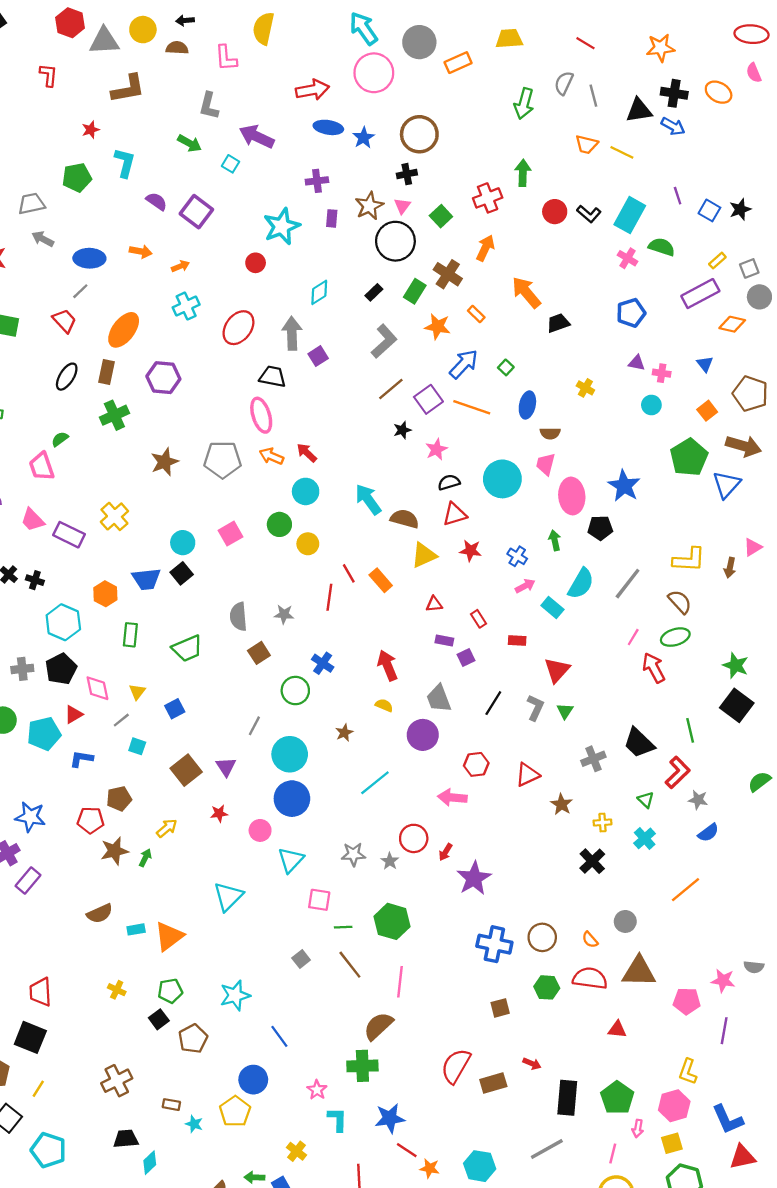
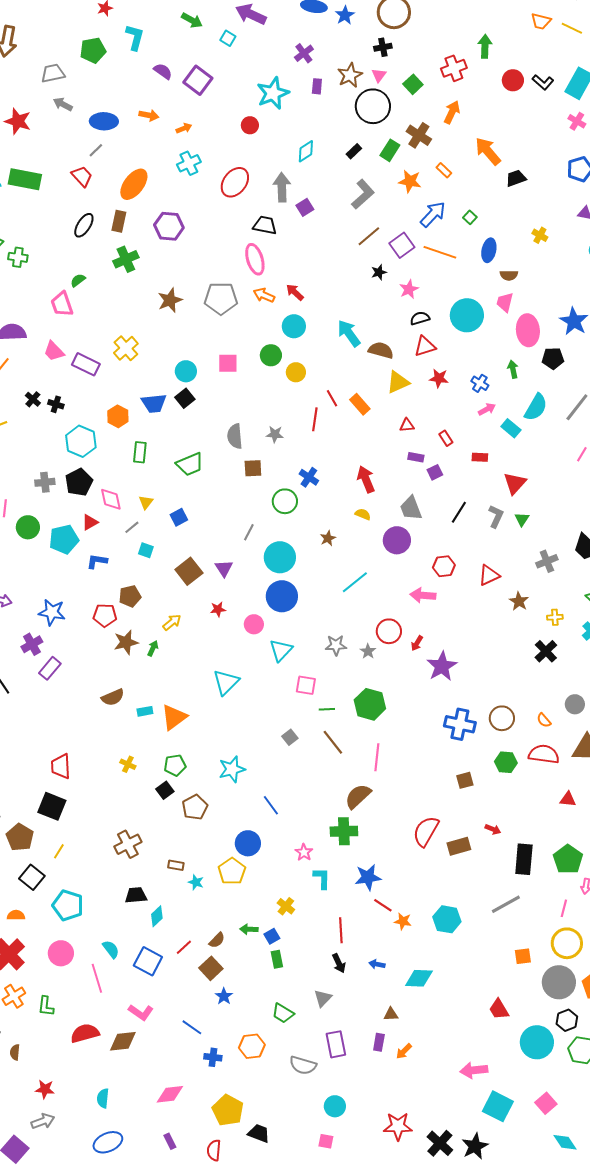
purple cross: (317, 181) -> (304, 53), turned -30
pink square: (230, 534) -> (228, 363), turned 30
brown square: (259, 653) -> (253, 468), turned 30

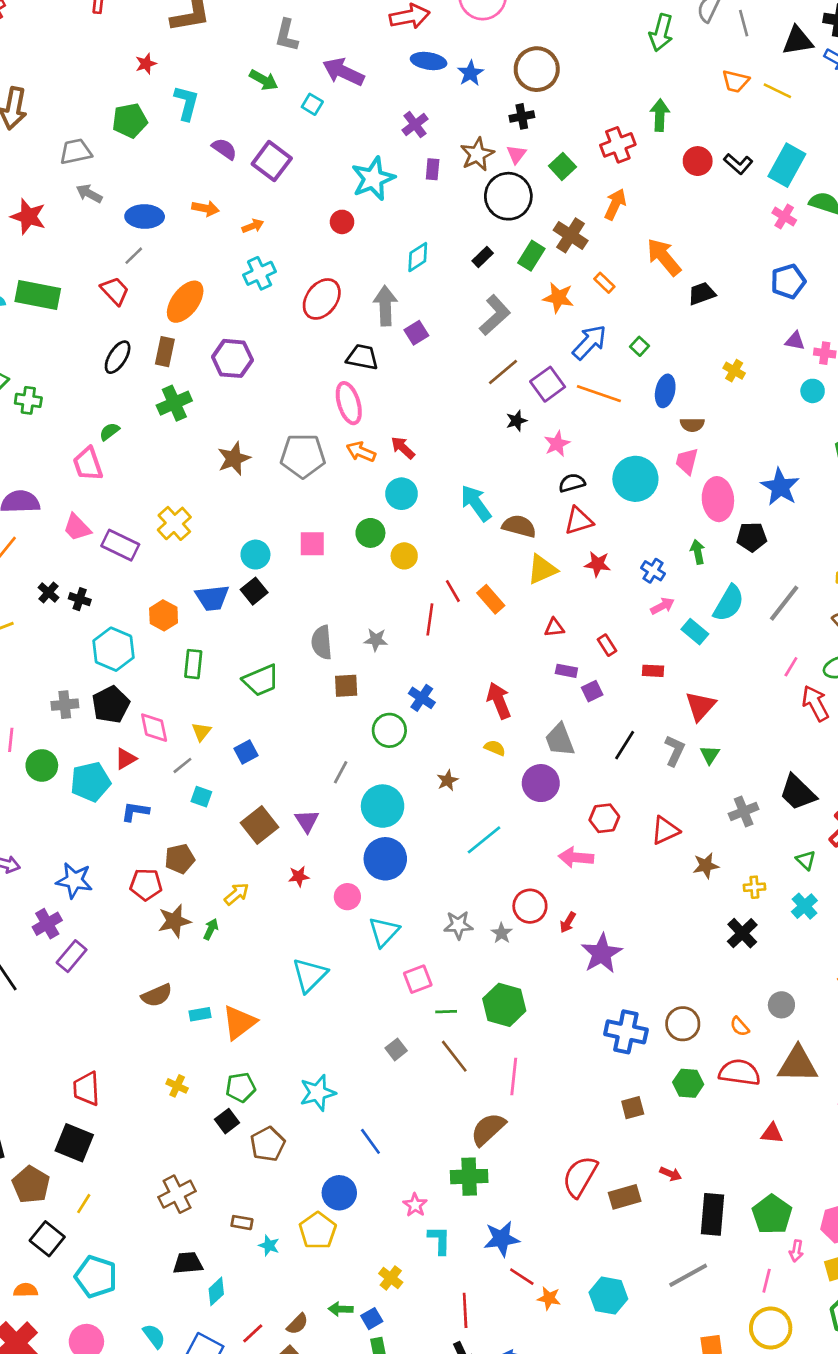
brown star: (519, 601) -> (706, 866), turned 30
pink square: (306, 685) -> (418, 979), turned -30

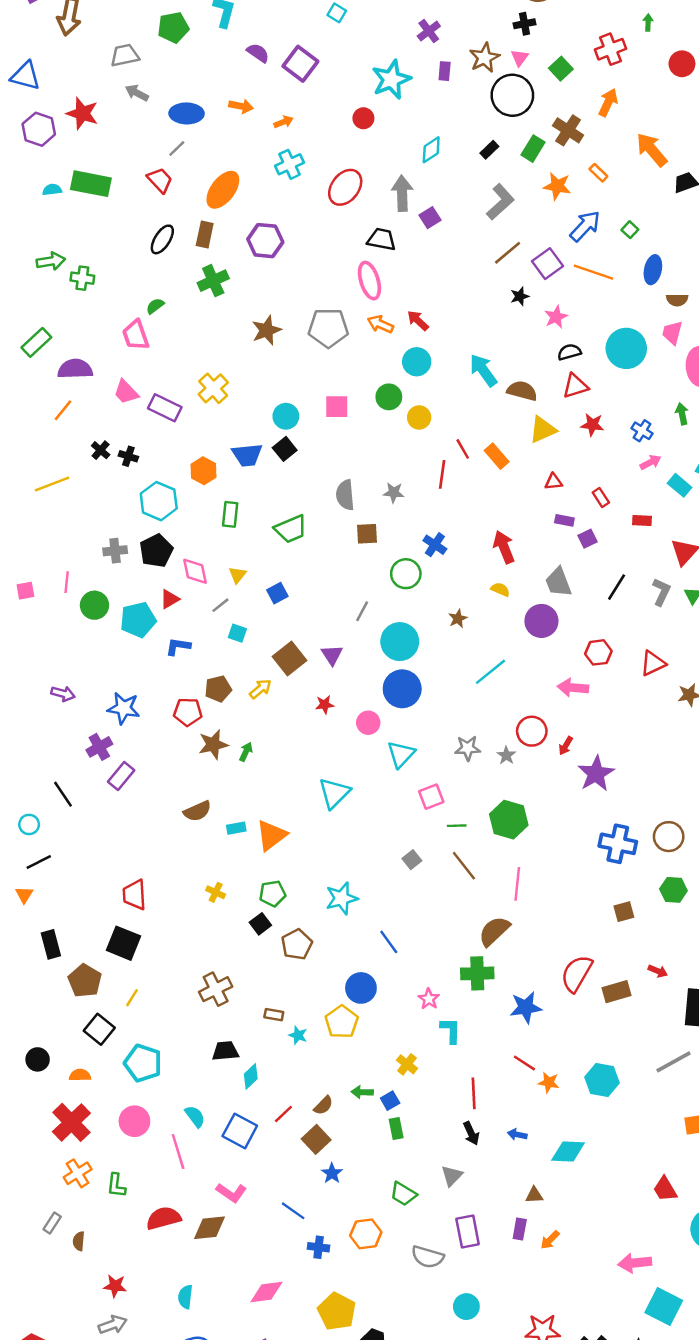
green arrow: (660, 115) -> (648, 23), size x0.6
yellow arrow: (237, 894) -> (260, 689), moved
blue star: (502, 1239) -> (526, 1007), moved

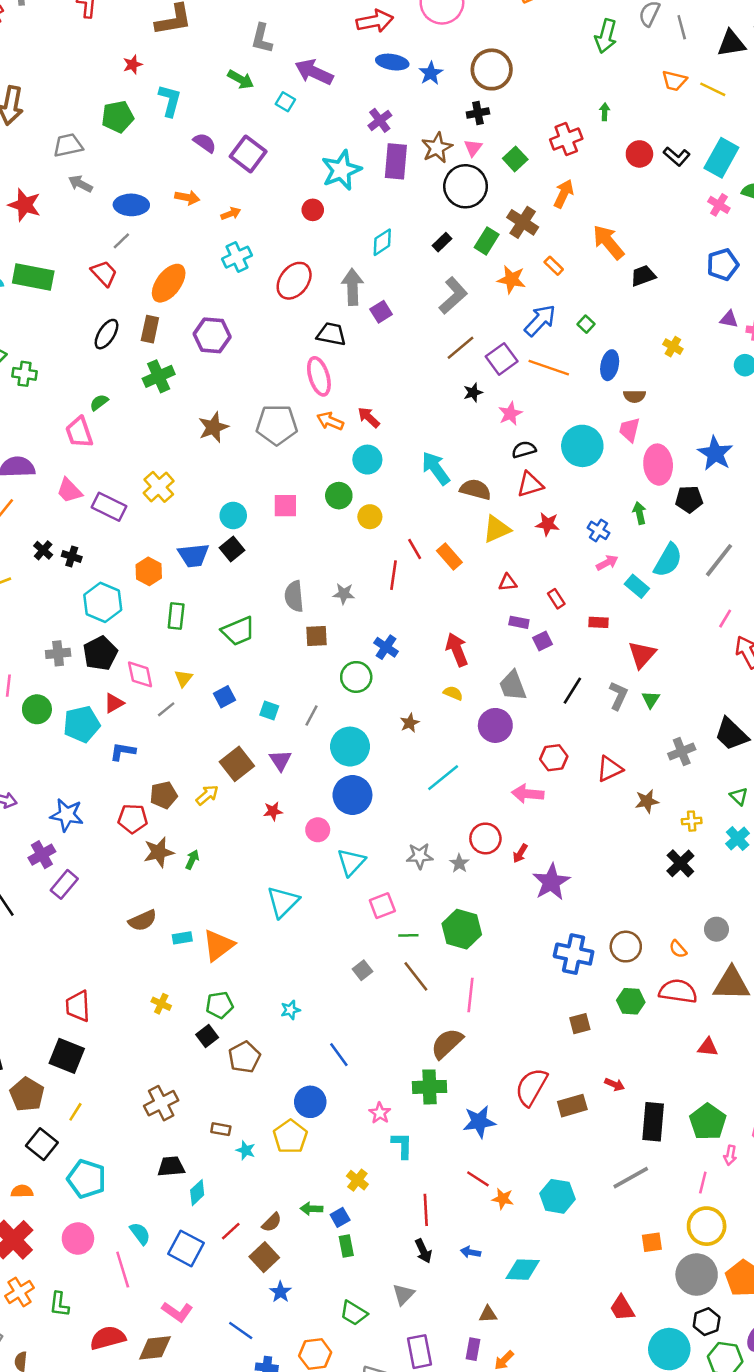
purple rectangle: (445, 71) -> (396, 161), size x1.8
cyan square: (237, 633) -> (269, 711), moved
cyan star: (342, 898) -> (290, 1010), size x0.6

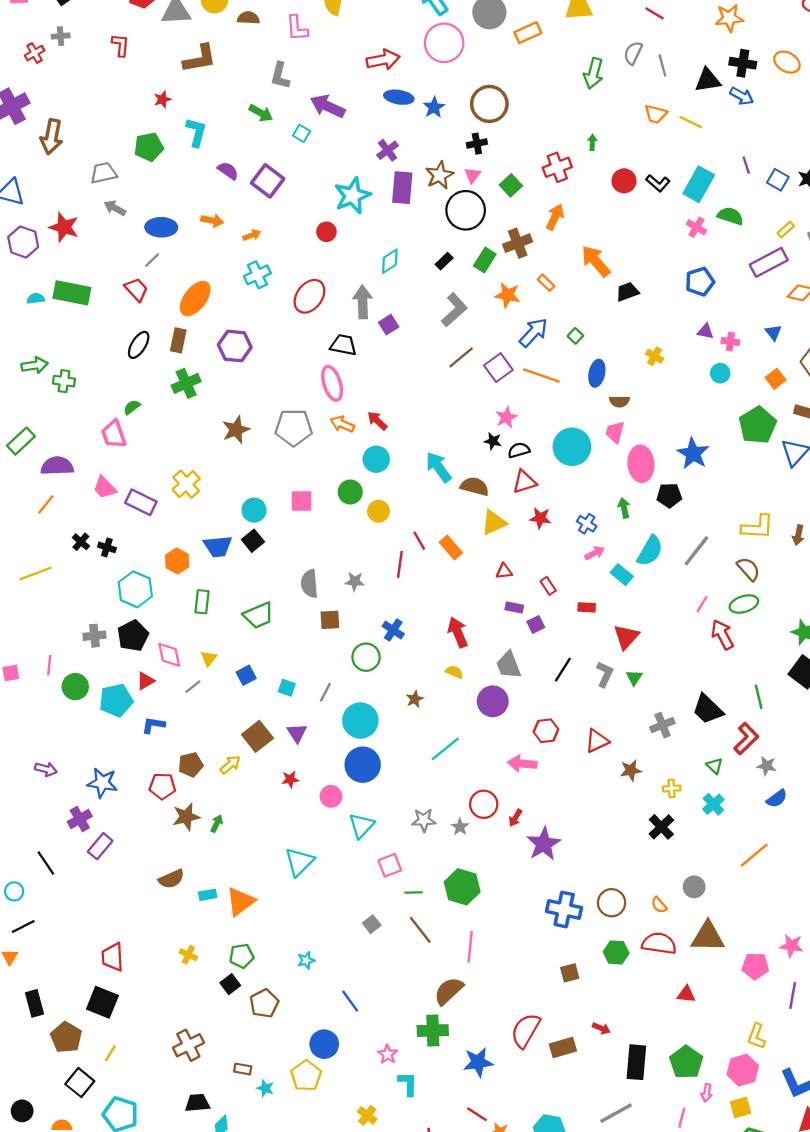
brown cross: (523, 222) -> (518, 243), turned 36
black star: (473, 392) -> (493, 441), moved, turned 30

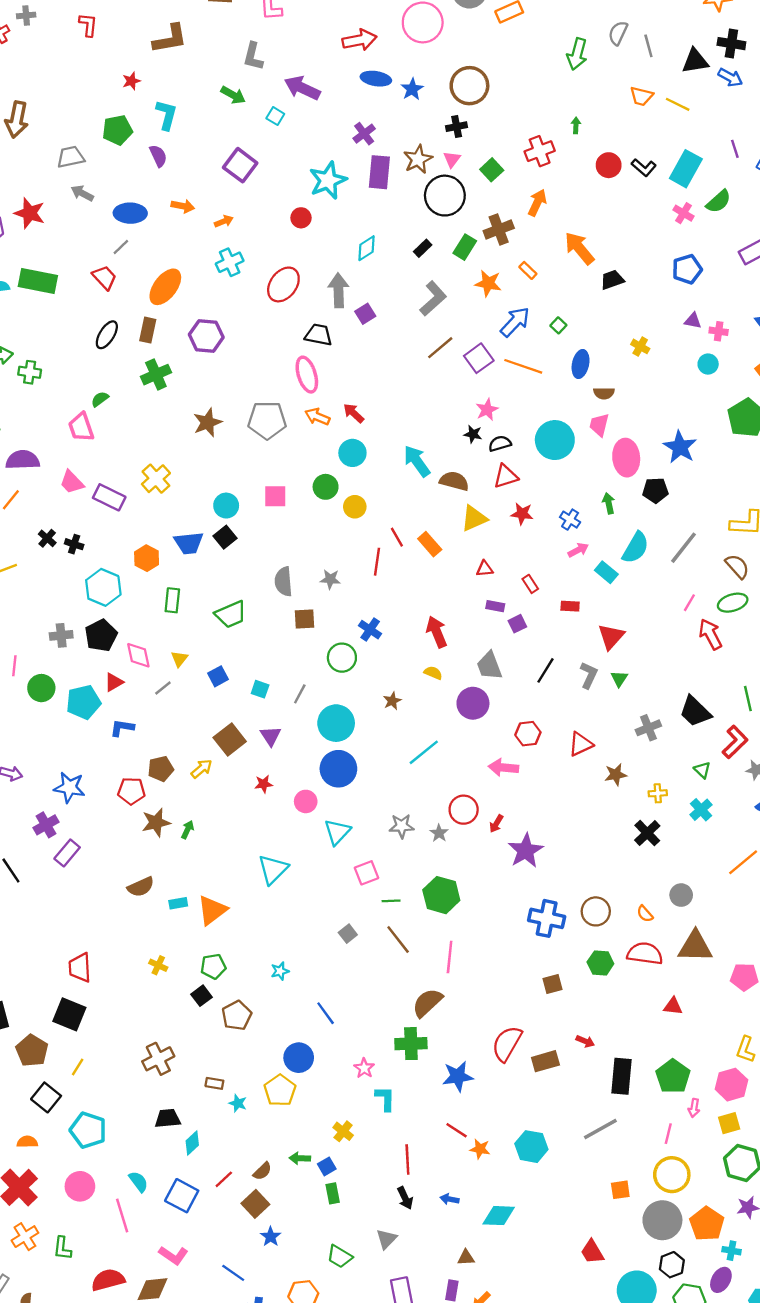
purple semicircle: (228, 171) -> (158, 156), moved, turned 30
green semicircle: (730, 216) -> (719, 201), turned 120

